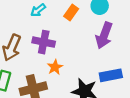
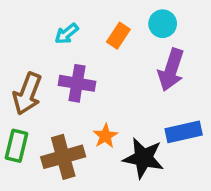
orange star: (55, 67) -> (105, 136), moved

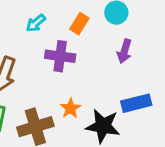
purple arrow: (171, 70) -> (124, 51), size x0.7
purple cross: (77, 83) -> (60, 56), moved

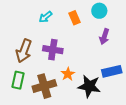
orange rectangle: (79, 24) -> (75, 18), turned -56
purple cross: (60, 56) -> (53, 50), moved

